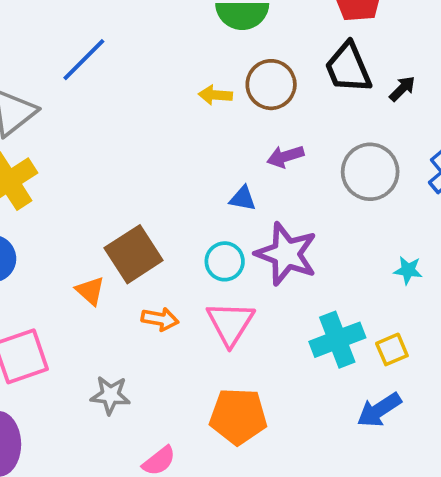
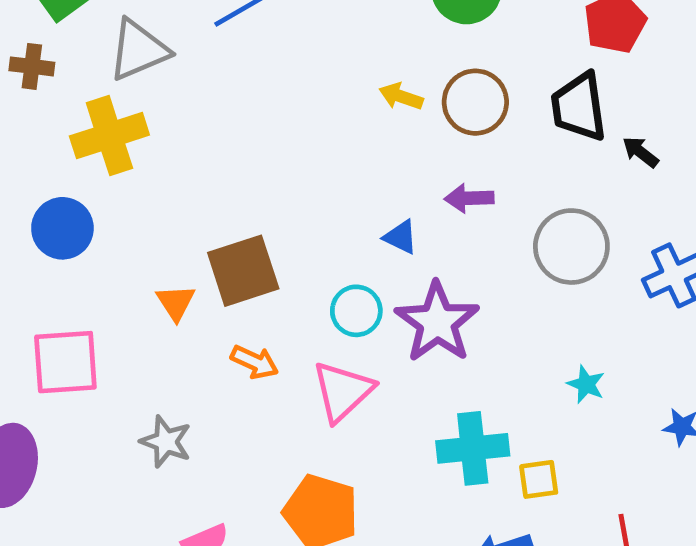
black arrow: (402, 89) -> (640, 152), turned -112

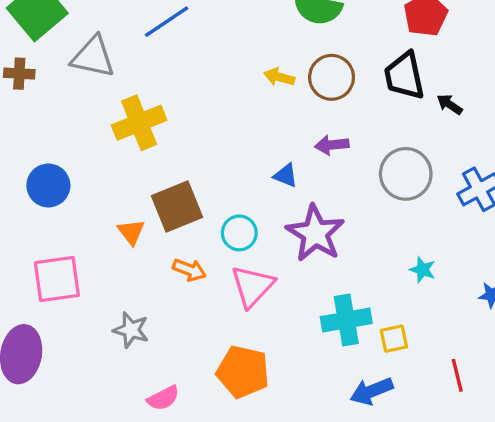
gray triangle: (138, 50) -> (93, 57), turned 39
yellow cross: (109, 136) -> (139, 123), moved
cyan circle: (356, 311) -> (239, 233), moved

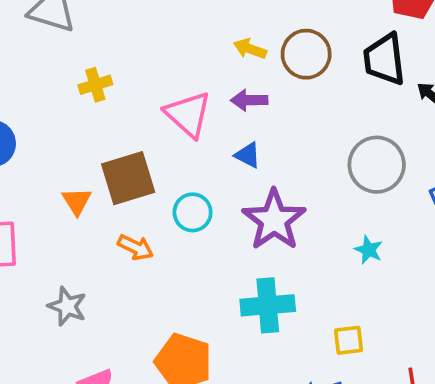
yellow cross: (139, 123) -> (95, 85), size x0.6
purple arrow: (332, 145) -> (249, 100), moved
cyan star: (423, 270) -> (369, 250), moved
pink triangle: (252, 286) -> (188, 114), moved, turned -36
cyan cross: (346, 320) -> (268, 305), moved

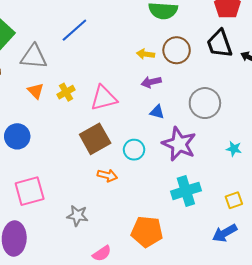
pink triangle: (188, 114) -> (104, 98), moved, turned -44
gray circle: (377, 165) -> (205, 103), moved
orange triangle: (77, 201) -> (36, 91), moved

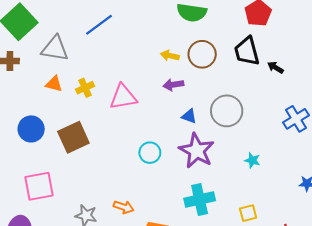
orange triangle: (36, 91) -> (54, 84), turned -36
blue triangle: (157, 112) -> (189, 116), moved
brown square: (95, 139) -> (73, 137), moved
orange arrow: (107, 175) -> (124, 207), moved

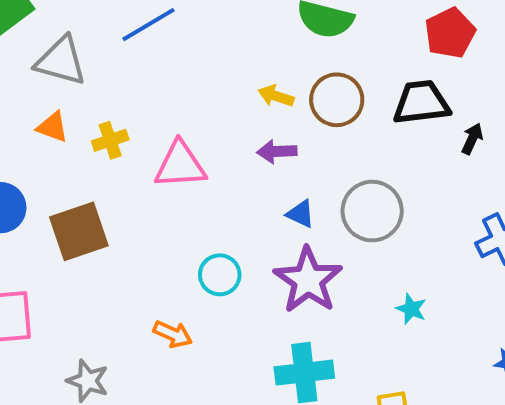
black trapezoid: (247, 51) -> (421, 103), turned 92
black arrow: (275, 67) -> (472, 139), turned 77
orange arrow: (124, 207) -> (173, 334), moved

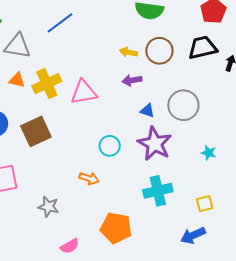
yellow cross: (110, 140) -> (47, 84), size x1.6

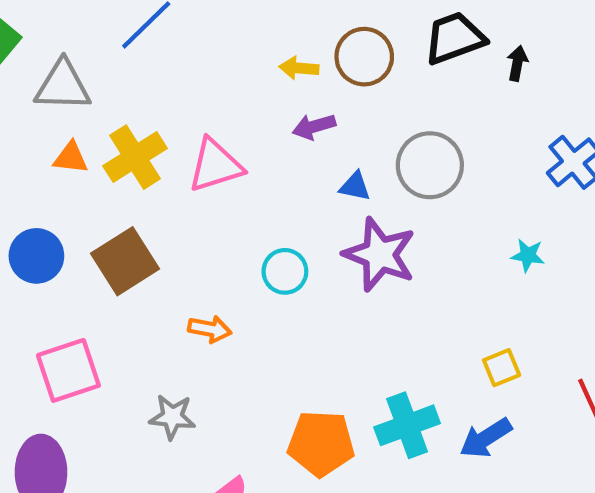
cyan star: (209, 153) -> (528, 255), moved
orange arrow: (89, 178) -> (210, 329), moved
cyan cross: (158, 191) -> (407, 425), moved

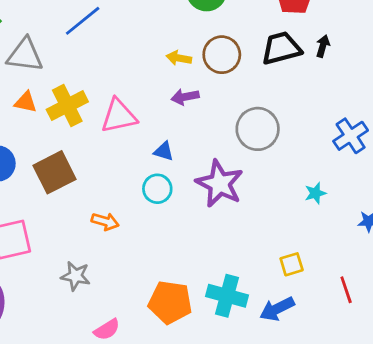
black arrow: (517, 63) -> (323, 46), moved
blue triangle: (355, 186) -> (164, 151), moved
cyan star: (528, 255) -> (315, 193), turned -30
cyan cross: (407, 425) -> (227, 296), turned 30

